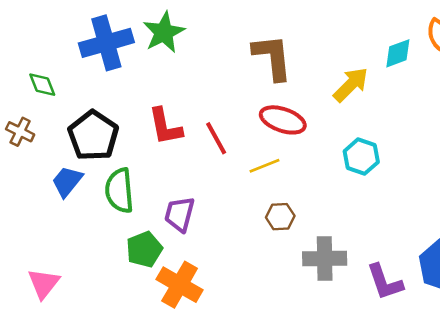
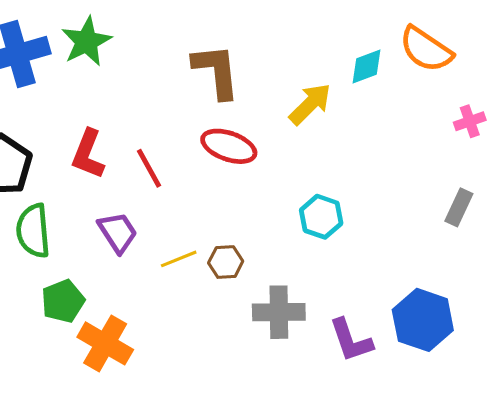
red L-shape: (165, 126) -> (88, 154), turned 33
cyan hexagon: (361, 157) -> (321, 217), moved
yellow line: (265, 166) -> (179, 259), moved
purple trapezoid: (180, 214) -> (118, 232), moved, turned 132

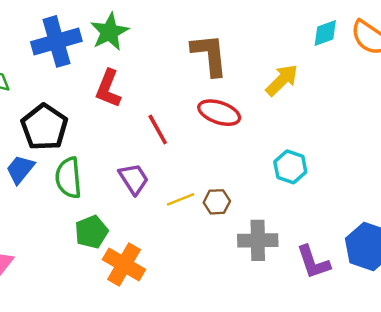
cyan diamond: (366, 66) -> (325, 33), moved
red L-shape: (88, 154) -> (108, 88), moved

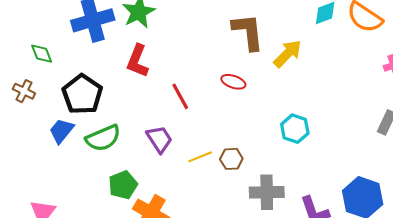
brown L-shape: (210, 55) -> (248, 32), moved
red ellipse: (219, 113) -> (233, 82), size x0.7
green semicircle: (68, 178) -> (103, 138), turned -108

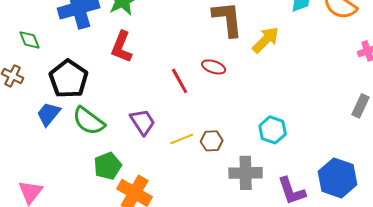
red line: (180, 96) -> (180, 81), moved
cyan hexagon: (295, 129) -> (273, 130), moved
green semicircle: (103, 138) -> (89, 121), turned 60

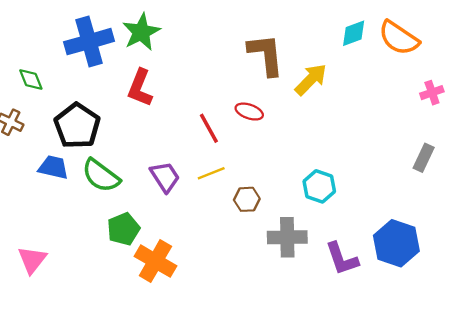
blue trapezoid: (49, 114) -> (53, 167), turned 64
yellow line: (182, 139) -> (211, 173), moved

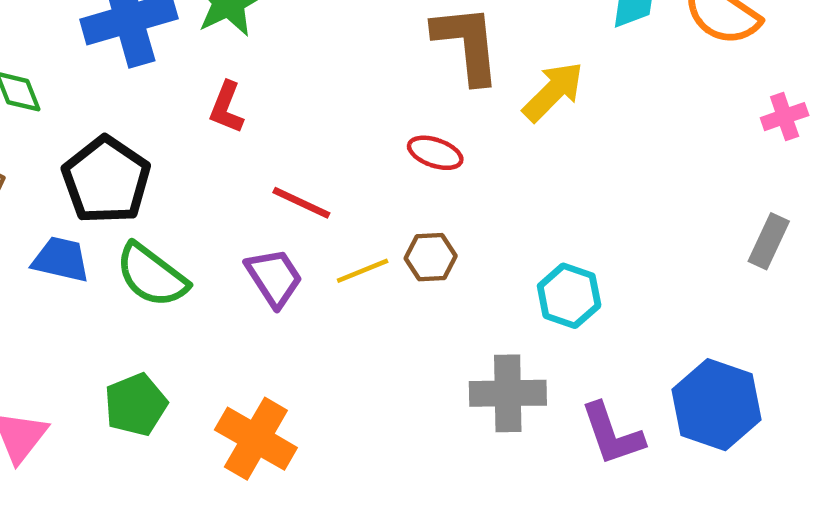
red L-shape: (140, 88) -> (226, 107), size x0.7
red line: (209, 128) -> (301, 203), moved, turned -36
brown hexagon: (247, 199) -> (431, 257), moved
green pentagon: (123, 229) -> (136, 405), moved

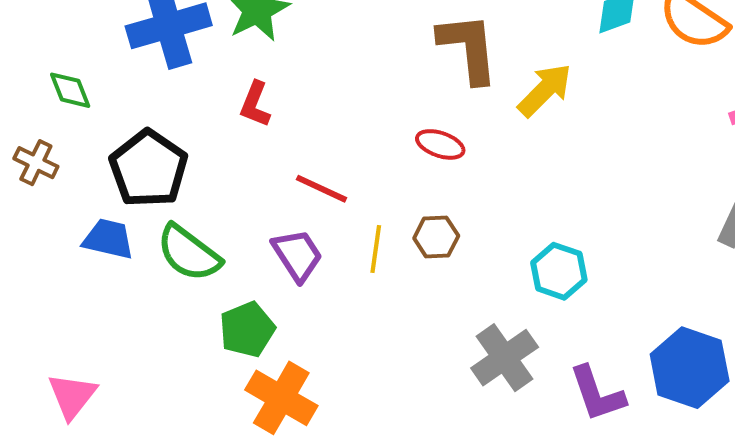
yellow line: (363, 271) -> (376, 249), turned -60
gray cross: (508, 393) -> (505, 358), turned -34
green pentagon: (136, 405) -> (247, 329), moved

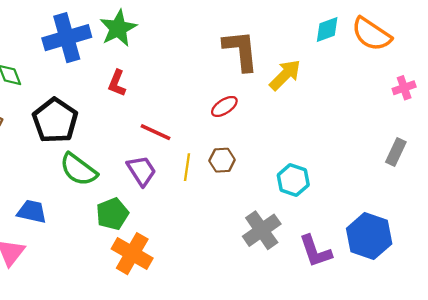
red ellipse: (440, 144) -> (224, 106), turned -52
blue trapezoid: (108, 239) -> (32, 212), moved

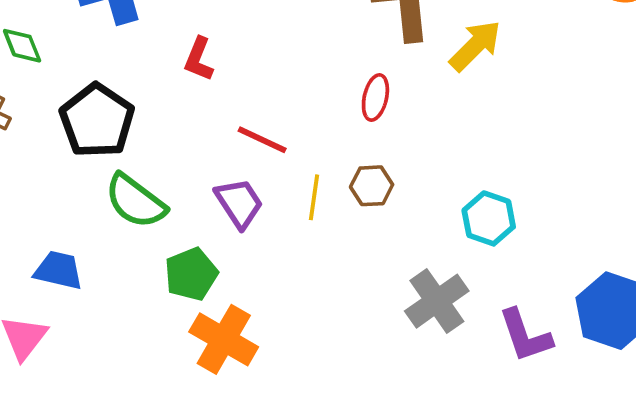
red ellipse: (224, 106) -> (375, 97), turned -44

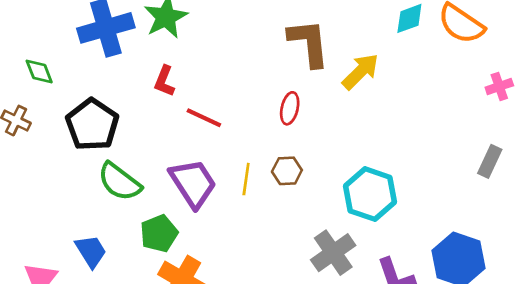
red line: (262, 140) -> (204, 118), moved
purple trapezoid: (239, 203) -> (193, 183), size x1.4
cyan hexagon: (489, 218) -> (370, 194), size x1.4
blue trapezoid: (59, 270) -> (91, 251), moved, turned 45

